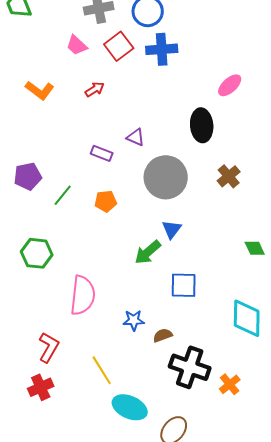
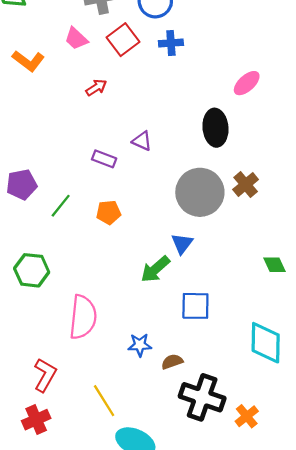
blue cross: (162, 49) -> (171, 43), size x0.7
orange L-shape: (40, 90) -> (28, 61), moved
gray circle: (166, 177) -> (200, 192), moved

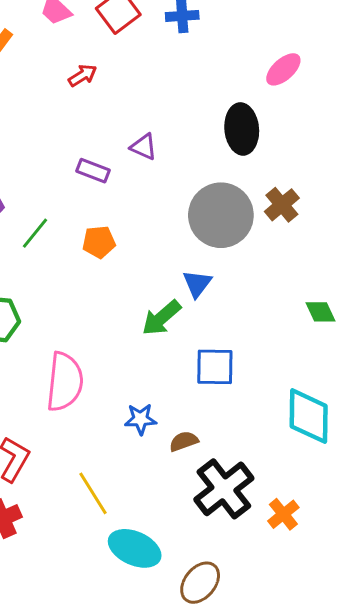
black cross: (202, 397) -> (224, 489), turned 33

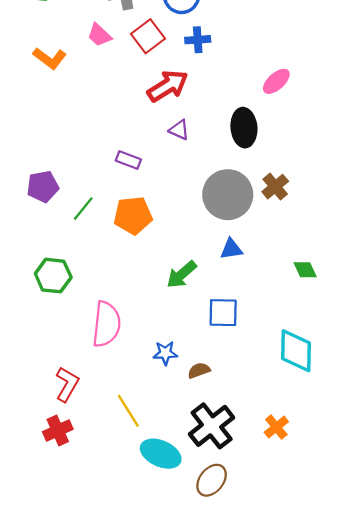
red arrow: (83, 75) -> (168, 86), moved, size x1.8
purple triangle: (144, 147) -> (179, 130), moved
orange pentagon: (99, 242) -> (133, 215), size x1.5
blue triangle: (197, 284) -> (231, 249), moved, turned 45
black cross: (224, 489) -> (212, 426), moved

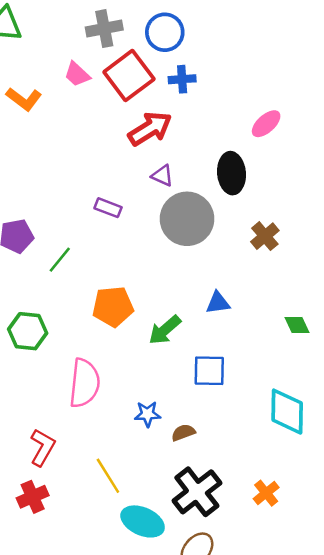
red square: (148, 36) -> (129, 75), size x1.4
gray circle: (228, 195) -> (187, 219), moved
orange pentagon: (133, 215) -> (113, 307), moved

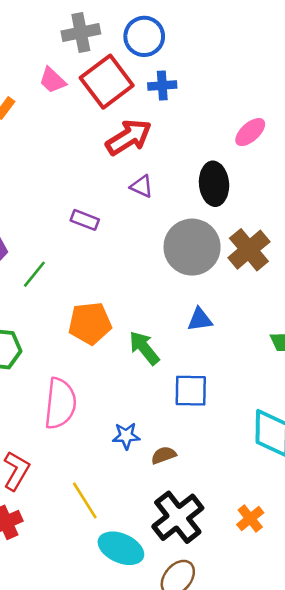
gray circle: (187, 219) -> (192, 247), moved
brown cross: (265, 236) -> (249, 250), size x1.4
green arrow: (165, 330) -> (144, 348), turned 92

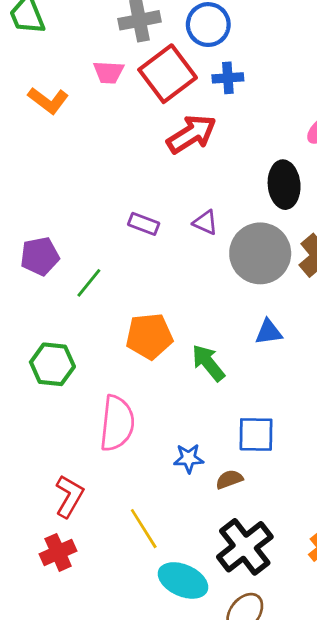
pink trapezoid: (52, 80) -> (109, 72), turned -40
purple triangle: (142, 186) -> (205, 222), moved
blue square: (191, 391) -> (256, 434), moved

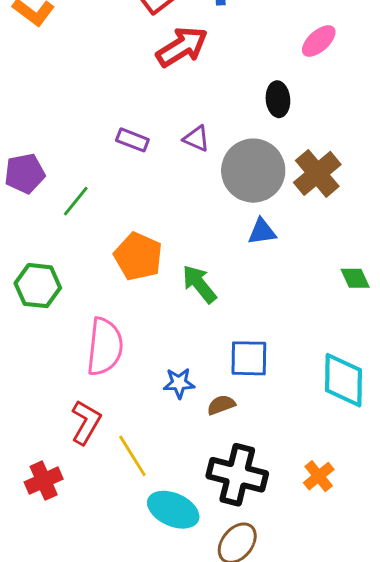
black ellipse: (284, 185) -> (278, 99), size x0.7
blue triangle: (269, 332) -> (262, 232), moved
orange pentagon: (149, 336) -> (138, 256), turned 30
red L-shape: (69, 496) -> (86, 422), moved
black cross: (245, 547) -> (237, 475), turned -38

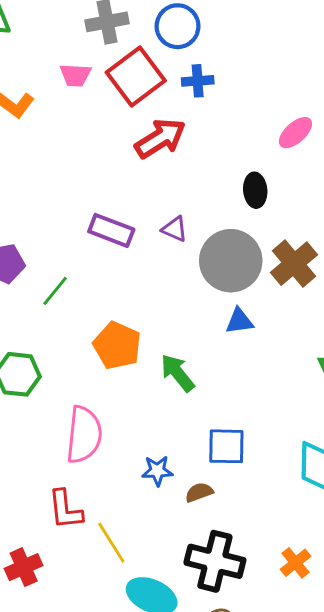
purple rectangle: (132, 140) -> (111, 230), size x1.4
red L-shape: (86, 422) -> (65, 510), turned 144

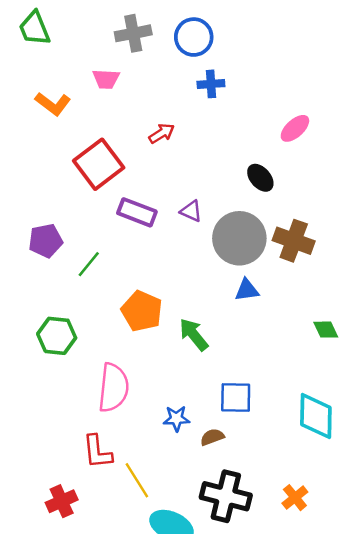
red square: (136, 77) -> (99, 164), moved
red arrow: (160, 138) -> (162, 133), moved, size x0.6
black ellipse: (255, 190) -> (260, 178), turned -36
brown cross: (294, 264) -> (294, 241), turned -30

